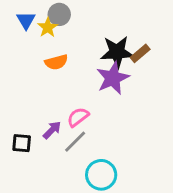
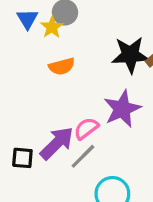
purple star: (113, 78) -> (122, 109), moved
purple arrow: (52, 130) -> (57, 143), size x1.6

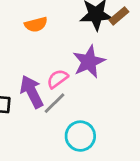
purple arrow: (57, 143) -> (32, 92), turned -72

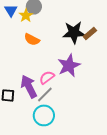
orange semicircle: (36, 24) -> (32, 39), turned 42
cyan circle: (80, 136) -> (44, 115), moved

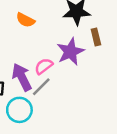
brown rectangle: (90, 33) -> (96, 37), moved, turned -64
cyan circle: (44, 115) -> (19, 110), moved

